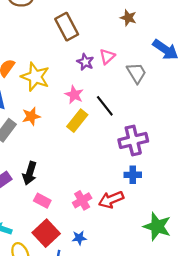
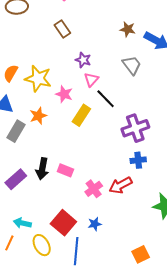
brown star: (128, 18) -> (128, 29), moved
brown rectangle: (67, 27) -> (62, 29), size x0.7
pink triangle: (107, 57) -> (91, 80), moved
pink star: (74, 95) -> (64, 94), moved
pink rectangle: (42, 201) -> (65, 170), moved

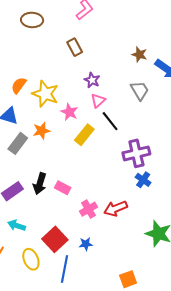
blue cross: (138, 160) -> (143, 180), moved, turned 35
cyan arrow: (22, 223) -> (17, 225), moved

